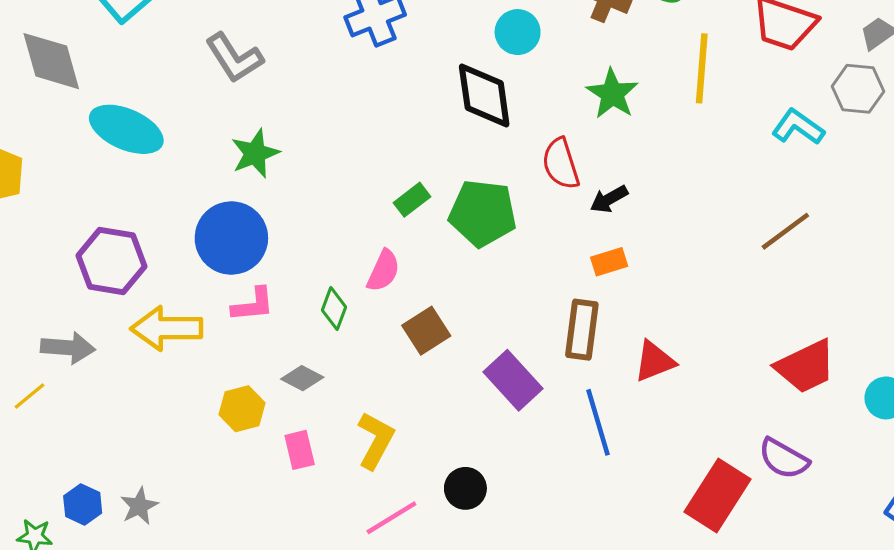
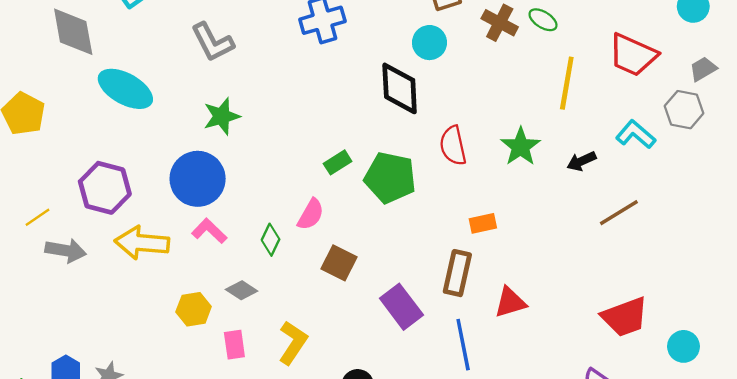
green star: (612, 94) -> (521, 147), moved
black arrow: (609, 199) -> (581, 161), moved
pink L-shape: (253, 305) -> (209, 231), turned -136
brown square: (426, 331) -> (339, 263), turned -36
yellow line: (29, 396) -> (38, 217), moved

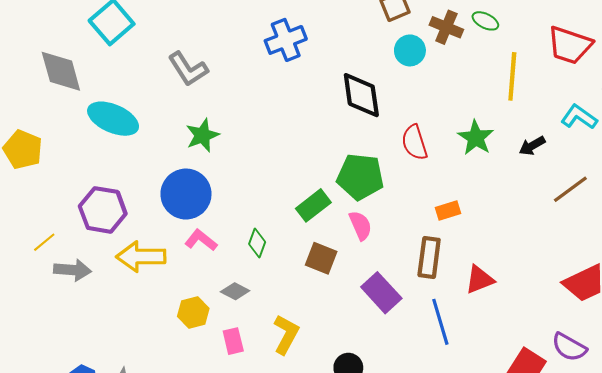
cyan circle: (429, 43) -> (410, 50), moved
green rectangle: (338, 162) -> (313, 205), moved, size x1.4
pink semicircle: (311, 214) -> (360, 225), moved, turned -48

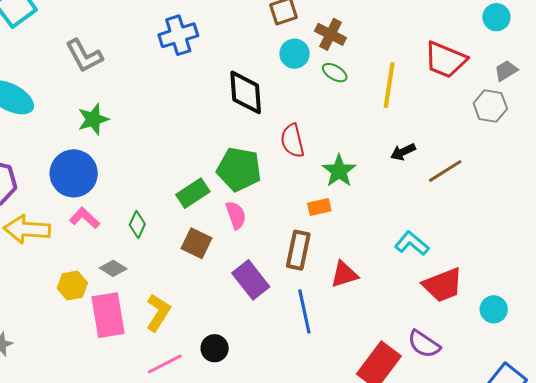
green ellipse: (485, 21) -> (335, 73), moved
cyan L-shape: (579, 117) -> (412, 243), moved
green star: (476, 138) -> (339, 171), moved
brown line: (570, 189) -> (445, 171), moved
pink rectangle: (233, 341) -> (108, 315), size x1.8

